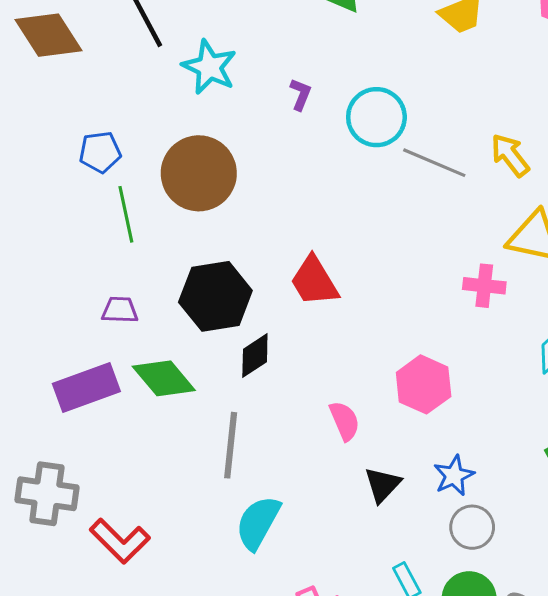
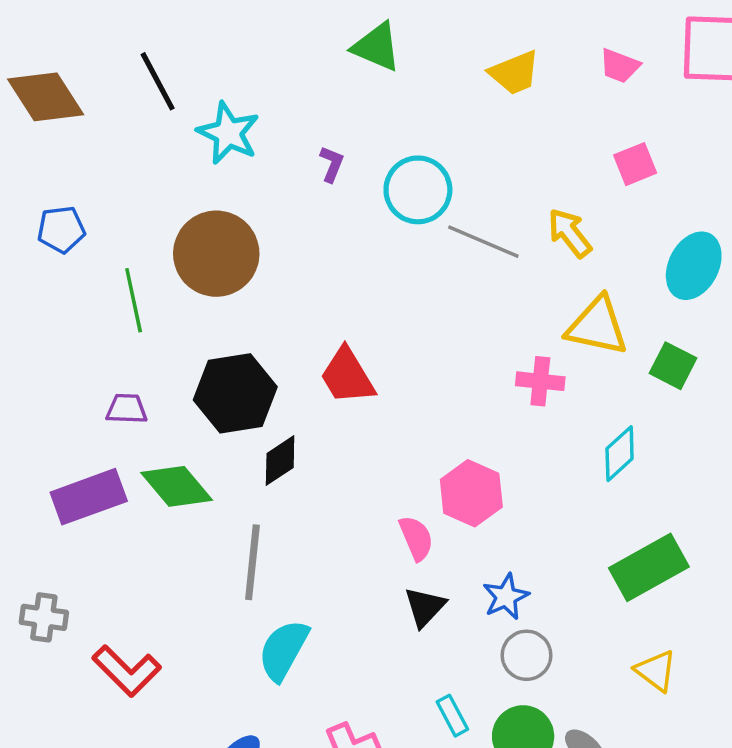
blue pentagon: (100, 152) -> (61, 230), moved
pink semicircle: (345, 421) -> (416, 538), moved
gray cross: (47, 494) -> (44, 617), size x0.7

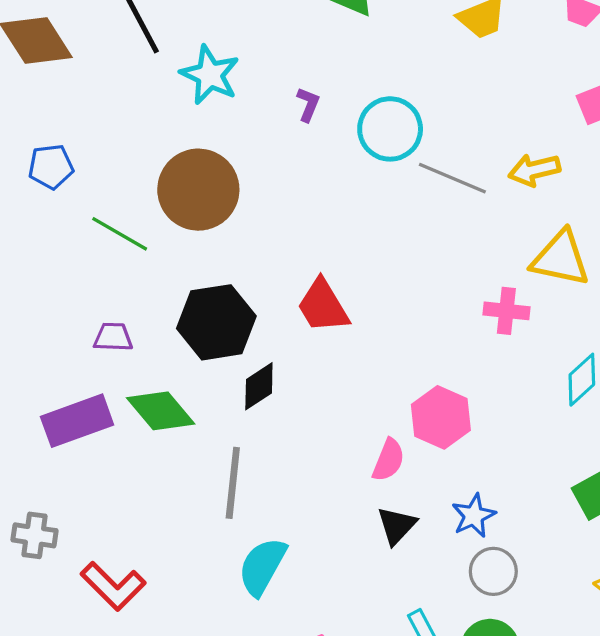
yellow arrow: (570, 233) -> (534, 170), turned -66
green line: (134, 300) -> (120, 234), turned -48
pink semicircle: (416, 538) -> (388, 460), turned 45

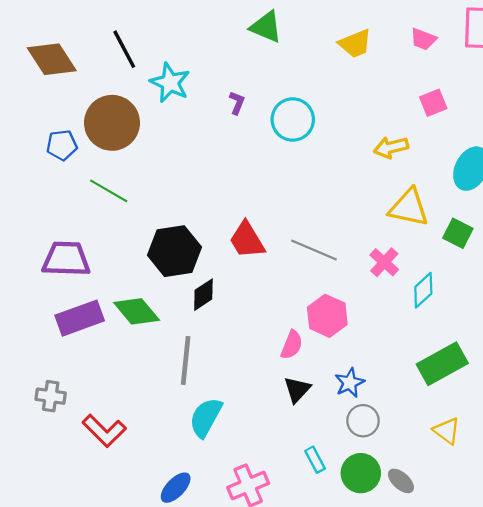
gray line: (452, 178) -> (314, 250), moved
brown circle: (198, 190) -> (112, 123), moved
pink cross: (506, 311) -> (384, 262), moved, turned 36
purple trapezoid: (113, 337) -> (66, 259), moved, size x1.8

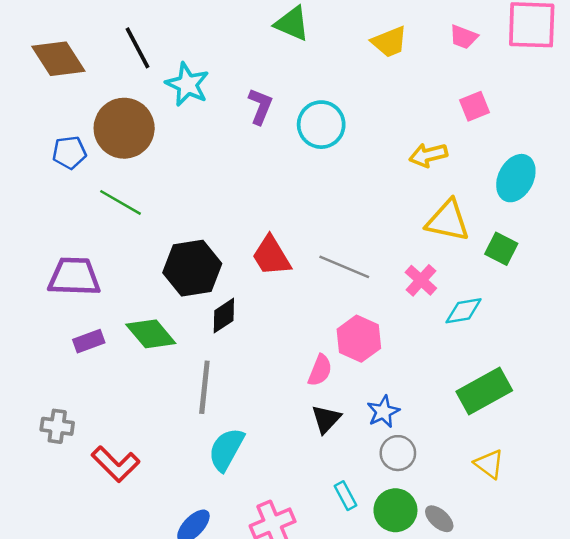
purple L-shape: (237, 103) -> (260, 106), size x1.4
cyan diamond: (423, 290) -> (464, 311), turned 33
purple rectangle: (80, 318) -> (89, 341), size x0.6

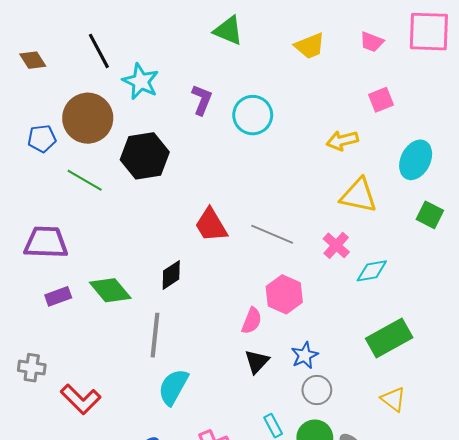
brown diamond: (58, 59) -> (33, 60), size x0.6
green square: (501, 249) -> (430, 215), moved
black hexagon: (192, 268) -> (145, 156), moved

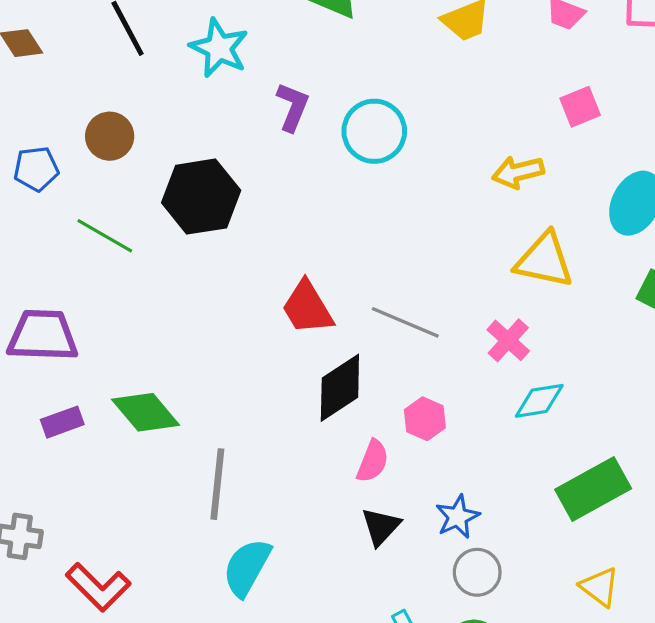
cyan star: (141, 81) -> (219, 48), moved
brown circle: (88, 118) -> (110, 136), size x0.6
cyan diamond: (372, 271) -> (539, 401), moved
black diamond: (171, 275) -> (340, 388), moved, size x1.4
pink hexagon: (284, 294) -> (425, 419), size x0.7

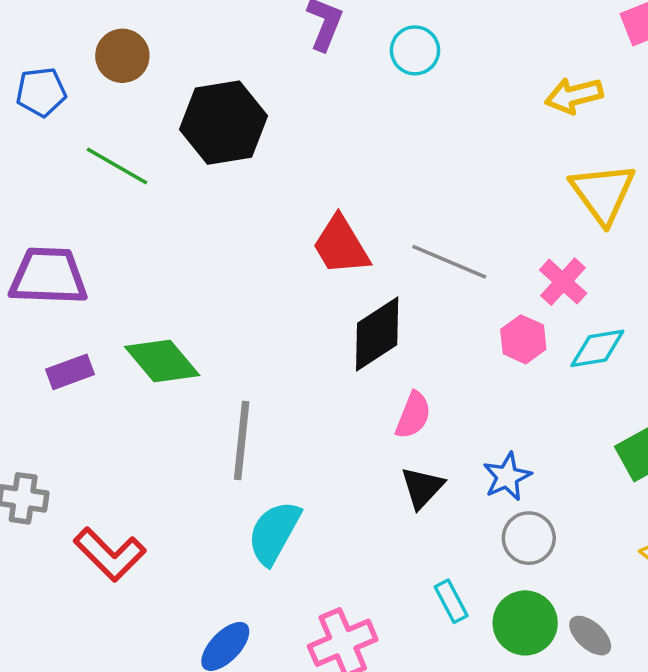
cyan circle: (374, 131) -> (415, 50), size x0.7
yellow triangle: (544, 260) -> (603, 193), turned 42
pink hexagon: (425, 419) -> (523, 339), moved

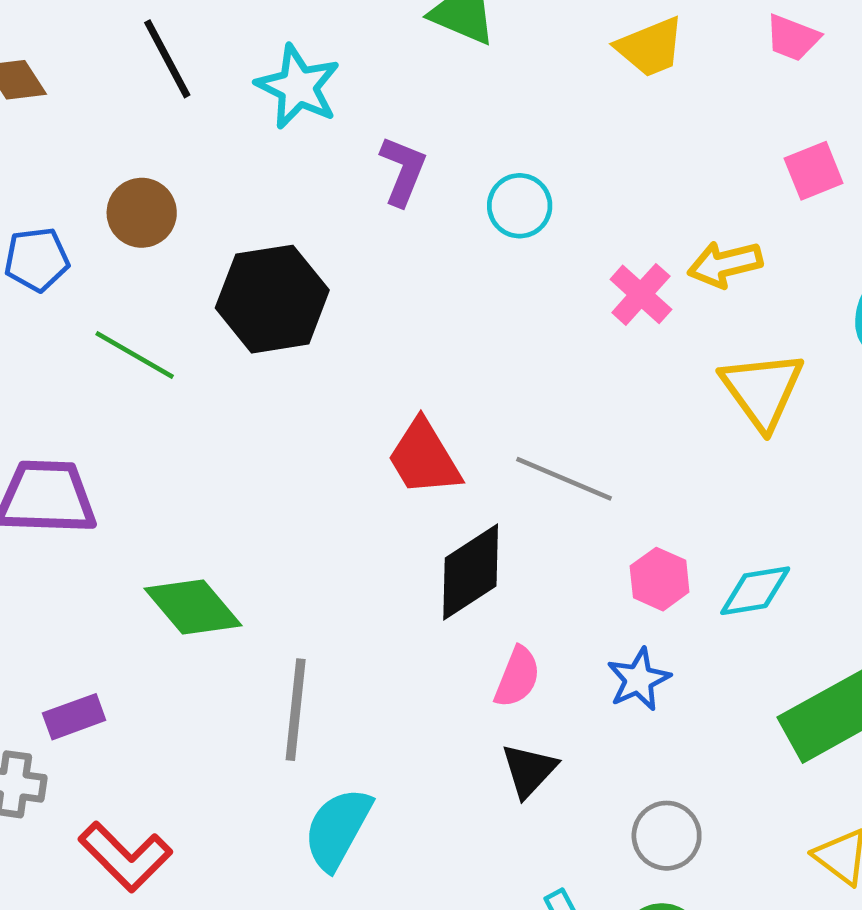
pink cross: (563, 282) -> (641, 294), moved
purple rectangle: (70, 372) -> (74, 717), moved
blue star: (507, 477) -> (639, 679), moved

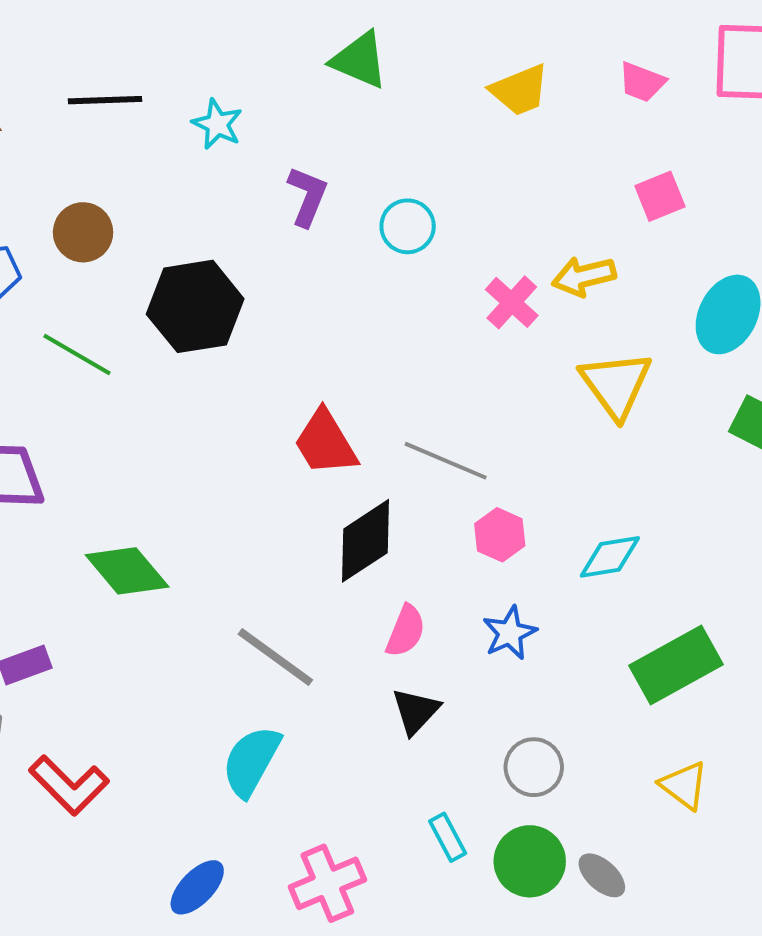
black line: (167, 59) -> (105, 100), turned -64
cyan star: (298, 87) -> (217, 124), size x0.7
pink hexagon: (660, 579) -> (500, 535), moved
gray line: (296, 710) -> (275, 657), moved, turned -60

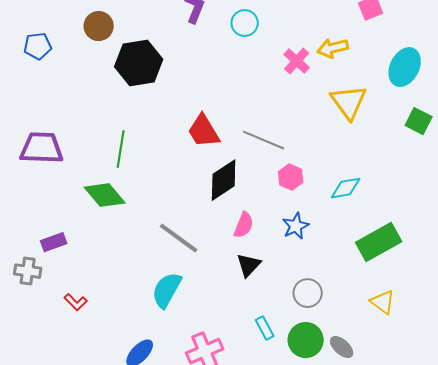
brown circle: (83, 232) -> (99, 26), moved
green line: (77, 354) -> (121, 149), moved, turned 69
red L-shape: (69, 785) -> (76, 302), size x0.6

